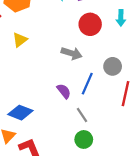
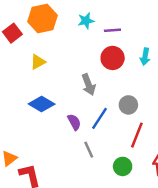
gray arrow: (72, 53) -> (89, 85), turned 42
blue diamond: (20, 113) -> (42, 104), moved
green circle: (84, 139) -> (123, 166), moved

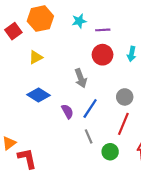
gray circle: (128, 105) -> (125, 97), moved
gray line: (89, 150) -> (89, 136), moved

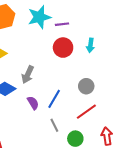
cyan star: (79, 21) -> (39, 17), size x1.6
gray arrow: (81, 78) -> (28, 75), moved, turned 48
red line: (123, 124) -> (86, 112), turned 35

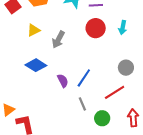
gray arrow: (28, 75) -> (58, 40), moved
gray circle: (86, 86) -> (126, 68), moved

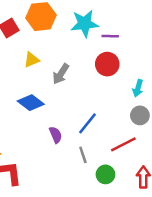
cyan arrow: (123, 28) -> (138, 88), moved
purple semicircle: (63, 81) -> (56, 135), moved

